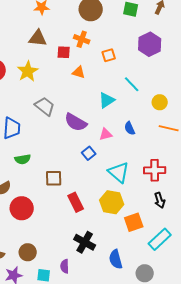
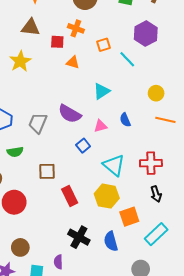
cyan line: (132, 84) -> (127, 59), moved
gray trapezoid: (45, 106) -> (38, 123), moved, turned -105
blue semicircle: (116, 259) -> (111, 241), moved

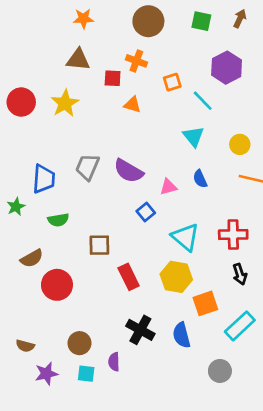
cyan triangle: (102, 91) -> (193, 136), moved, turned -36
gray trapezoid: (38, 123) -> (87, 167), moved
brown circle: (20, 247) -> (79, 343), moved

